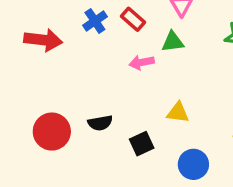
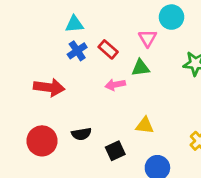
red arrow: (43, 40) -> (49, 87), moved

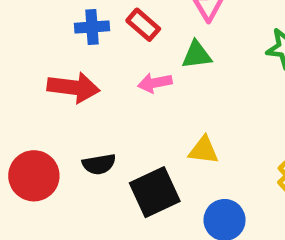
blue cross: (77, 51) -> (92, 27), turned 30
red arrow: (49, 87) -> (73, 87), moved
black square: (115, 151) -> (155, 192), size x1.5

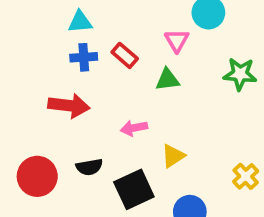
pink arrow: (155, 83) -> (134, 128), moved
yellow triangle: (204, 150) -> (173, 156), turned -40

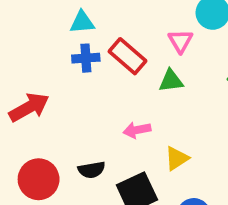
red rectangle: (125, 55) -> (128, 56), size x1.4
red arrow: (69, 106) -> (29, 107), moved, turned -36

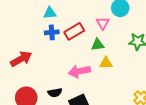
red rectangle: (128, 56) -> (74, 31), turned -72
pink arrow: (137, 130) -> (79, 71), size x1.5
yellow triangle: (177, 158) -> (106, 63), moved, turned 32

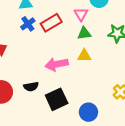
blue cross: (52, 32) -> (28, 24), turned -32
green triangle: (98, 45) -> (84, 33), moved

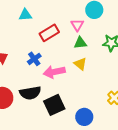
blue cross: (28, 24) -> (34, 59), moved
yellow triangle: (84, 56) -> (80, 64), turned 40
black semicircle: (31, 87) -> (30, 93), size x1.5

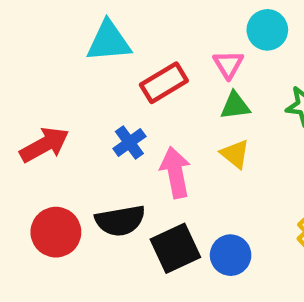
cyan triangle: (25, 15) -> (109, 41), size x1.5
pink arrow: (54, 72) -> (175, 172), turned 90
blue circle: (84, 117) -> (231, 255), moved

